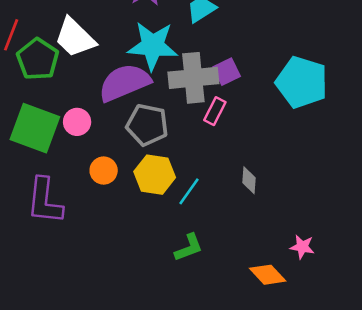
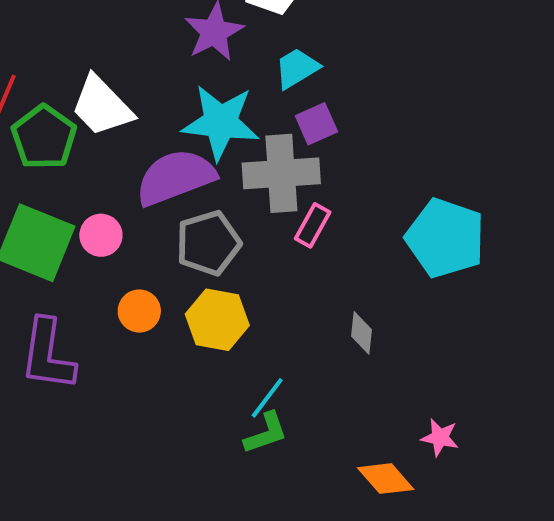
purple square: (227, 72) -> (316, 124), moved
cyan pentagon: (302, 82) -> (445, 238), moved
gray pentagon: (147, 125) -> (208, 243), turned -30
cyan line: (189, 191) -> (267, 398), moved

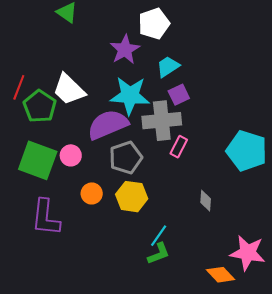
pink star: (440, 437) -> (248, 253), size x1.8

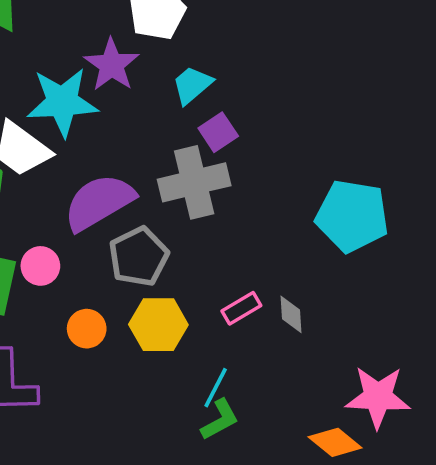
cyan star: (130, 96) -> (62, 102), moved
pink rectangle: (179, 147) -> (241, 308), moved, turned 40

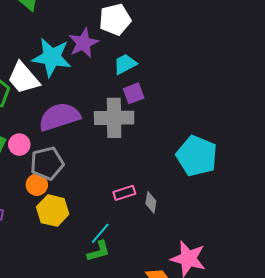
gray pentagon: (139, 257) -> (47, 163), moved
yellow hexagon: (158, 325) -> (53, 211), moved

